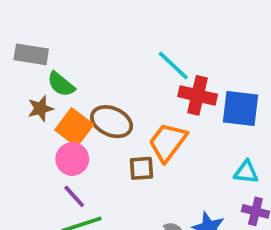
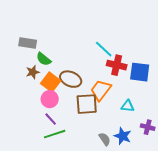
brown square: (141, 168) -> (87, 104), size x1.6
cyan triangle: (246, 172) -> (128, 106), moved

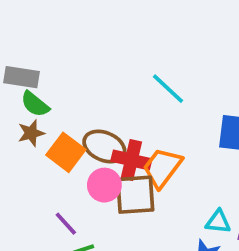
green semicircle: (44, 59) -> (35, 104), moved
red cross: (117, 65) -> (131, 160), moved
pink circle: (50, 99) -> (104, 185), moved
cyan triangle: (128, 106) -> (218, 222), moved

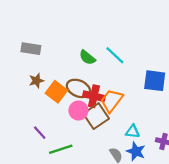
green semicircle: (35, 104) -> (87, 57), moved
brown square: (135, 195) -> (96, 116), turned -30
cyan triangle: (218, 222) -> (133, 132), moved
purple line: (66, 224) -> (40, 133), moved

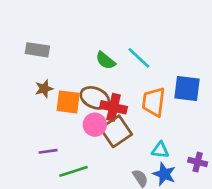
orange square: (56, 92) -> (68, 102), turned -30
orange trapezoid: (112, 101) -> (154, 102), moved, turned -30
purple line: (40, 133) -> (48, 151), turned -56

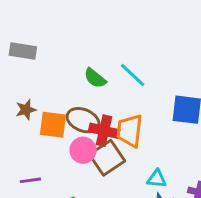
gray rectangle: (37, 50) -> (23, 51), moved
orange trapezoid: (154, 102) -> (130, 131), moved

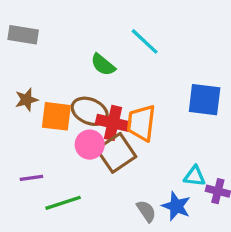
cyan line: (133, 75) -> (145, 41), moved
cyan triangle: (157, 179) -> (195, 176), moved

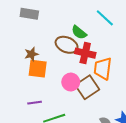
brown ellipse: (90, 111) -> (67, 45), moved
orange square: (56, 116) -> (38, 69), moved
red cross: (113, 123) -> (85, 53), moved

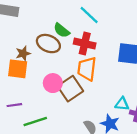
red cross: (85, 53) -> (85, 44), moved
brown star: (31, 54) -> (23, 53), moved

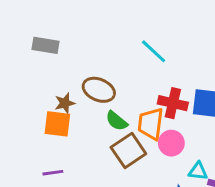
green semicircle: (62, 30) -> (117, 121), moved
red cross: (85, 44) -> (173, 103), moved
pink circle: (53, 83) -> (171, 143), moved

